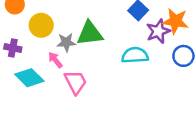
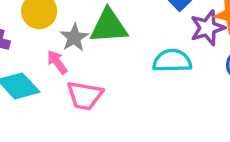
gray star: (66, 42) -> (74, 38), turned -30
pink trapezoid: (75, 82) -> (85, 95), turned 125

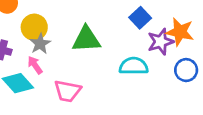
gray star: (74, 38) -> (40, 44), moved
pink arrow: (57, 62) -> (35, 65), moved

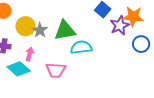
gray star: (40, 44) -> (40, 30), moved
pink arrow: (35, 65) -> (30, 54), turned 56
cyan semicircle: (134, 66) -> (81, 47), moved

